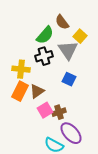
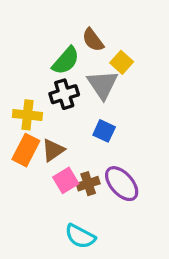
purple ellipse: (71, 133) -> (122, 184), moved

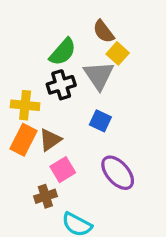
brown semicircle: (93, 40) -> (104, 31), moved
brown cross: (88, 184) -> (45, 196), moved

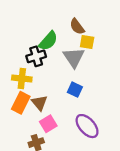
yellow square: (118, 53) -> (87, 42), turned -32
black cross: (61, 85) -> (36, 56), moved
brown triangle: (50, 140) -> (39, 103), turned -35

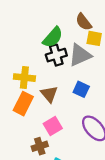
black cross: (36, 56) -> (56, 55), moved
gray triangle: (74, 57) -> (80, 55), turned 40
brown triangle: (39, 103) -> (49, 94), moved

